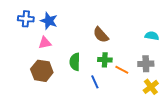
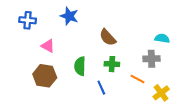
blue star: (49, 21) -> (69, 16), moved
pink triangle: (45, 43) -> (48, 46), turned 40
gray cross: (146, 64) -> (151, 59), moved
orange line: (122, 70) -> (138, 79), moved

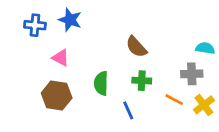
blue star: (69, 16) -> (70, 20), moved
yellow cross: (161, 93) -> (204, 105), moved

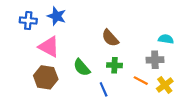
pink triangle: (61, 58) -> (49, 47), size x1.5
green semicircle: (101, 83) -> (82, 67), turned -42

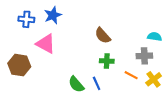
blue star: (57, 16) -> (53, 15), turned 30
green semicircle: (82, 67) -> (76, 84), moved
brown hexagon: (46, 77) -> (19, 65), moved

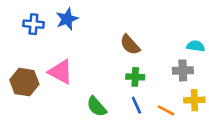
pink triangle: (46, 44) -> (61, 72), moved
orange line: (131, 75) -> (166, 110), moved
yellow cross: (154, 79) -> (194, 100), turned 35
blue line: (97, 83) -> (136, 105), moved

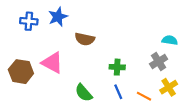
brown semicircle: (130, 45) -> (85, 39), moved, turned -36
gray cross: (183, 70) -> (159, 61), turned -30
yellow cross: (194, 100) -> (169, 87), turned -30

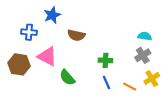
blue cross: (29, 21) -> (29, 32), moved
cyan semicircle: (170, 40) -> (145, 36), moved
green semicircle: (84, 93) -> (67, 77), moved

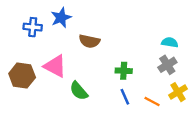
blue cross: (29, 32) -> (33, 27), moved

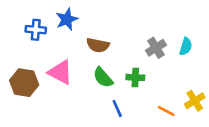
cyan semicircle: (170, 42) -> (186, 46), turned 98
gray cross: (167, 65) -> (156, 48), moved
green semicircle: (79, 91) -> (103, 77), moved
blue line: (125, 97) -> (117, 108), moved

